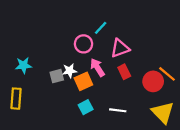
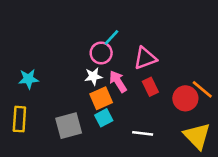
cyan line: (101, 28) -> (112, 37), moved
white star: (70, 71) -> (93, 76), moved
gray square: (57, 76) -> (69, 126), moved, size x1.5
cyan square: (86, 107) -> (104, 118), moved

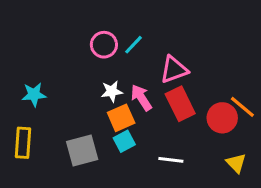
pink circle: (101, 53) -> (104, 45), moved
red rectangle: (150, 87) -> (180, 104), size x1.5
yellow triangle: (197, 136) -> (236, 163), size x0.6

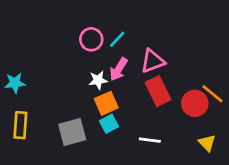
cyan star: (34, 94) -> (15, 83), moved
pink arrow: (141, 98) -> (118, 69), moved, turned -115

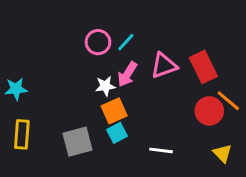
red rectangle: (158, 91) -> (203, 67), moved

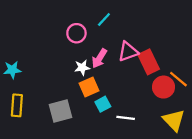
cyan line: (126, 42) -> (104, 19), moved
red rectangle: (203, 67) -> (149, 62), moved
cyan square: (117, 133) -> (103, 104), moved
yellow triangle: (222, 153) -> (174, 120), size x1.5

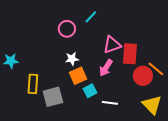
pink arrow: (99, 58) -> (106, 68), moved
red rectangle: (149, 62) -> (130, 54), turned 30
yellow rectangle: (17, 105) -> (33, 84), moved

